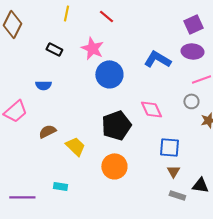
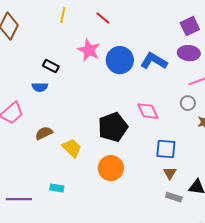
black rectangle: (54, 49) -> (51, 66), moved
blue circle: (109, 74) -> (120, 60), moved

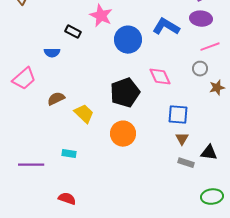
blue circle: (120, 60) -> (128, 40), moved
black rectangle: (51, 66) -> (73, 32), moved

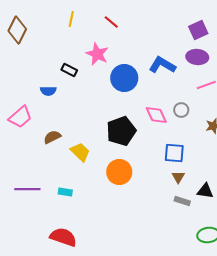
gray circle: (200, 69) -> (181, 110), moved
purple line: (31, 165) -> (27, 189), moved
red semicircle: (67, 199) -> (63, 237), size x1.5

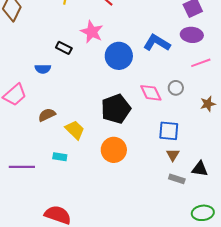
cyan rectangle: (65, 192) -> (60, 157), moved

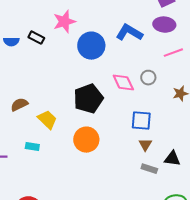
pink star: (92, 32) -> (64, 22), turned 30
blue semicircle: (43, 69) -> (11, 42), moved

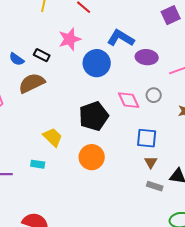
purple ellipse: (164, 25) -> (147, 57), moved
blue L-shape: (129, 33) -> (121, 38), moved
blue semicircle: (11, 42) -> (17, 59), turned 35
brown semicircle: (19, 105) -> (32, 83), moved, size x1.5

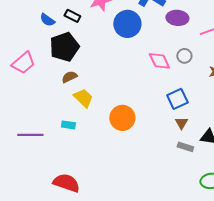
brown semicircle: (32, 83) -> (69, 77), moved, size x0.6
black pentagon: (94, 116) -> (64, 47), moved
blue square: (147, 138) -> (177, 99), turned -30

